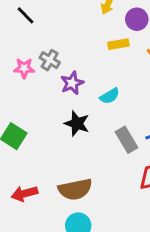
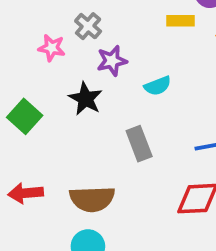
pink star: (24, 68) -> (52, 48), moved
black star: (77, 123) -> (86, 99), moved
gray rectangle: (126, 140) -> (139, 144), moved

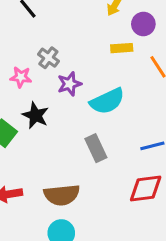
cyan semicircle: (158, 86) -> (107, 101), size x1.6
black star: (86, 99) -> (36, 115), moved

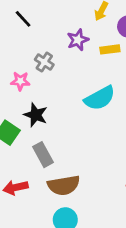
purple star: (69, 84) -> (78, 40), moved
gray rectangle: (96, 148) -> (43, 155), moved

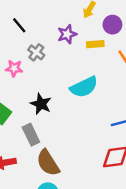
black line: (23, 19) -> (19, 25), moved
black star: (36, 115) -> (41, 104), moved
brown semicircle: (64, 185) -> (48, 163), turned 64

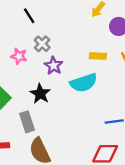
purple star: (67, 34) -> (54, 66), moved, turned -30
yellow rectangle: (95, 44) -> (98, 56), moved

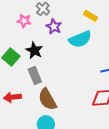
yellow rectangle: (98, 56) -> (91, 16), turned 32
black star: (40, 94) -> (34, 50), moved

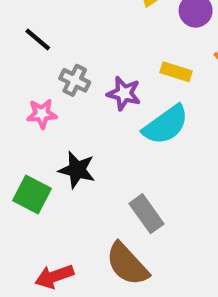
purple star: (54, 27) -> (124, 93), moved
gray rectangle: (35, 76) -> (146, 214), moved

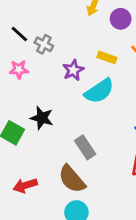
gray cross: (75, 80) -> (44, 44), moved
purple star: (124, 93) -> (73, 70), turned 30
pink star: (42, 114) -> (19, 69), moved

